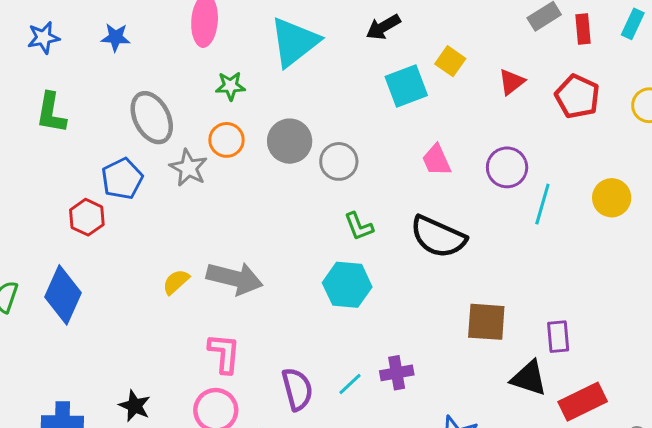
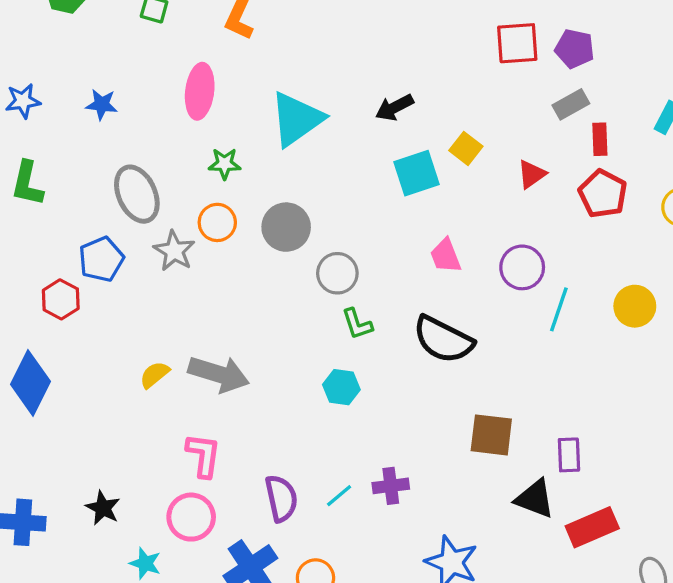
red rectangle: (583, 29) -> (600, 139), moved
gray circle: (339, 161) -> (337, 273), moved
cyan hexagon: (347, 285) -> (341, 387), size x0.7

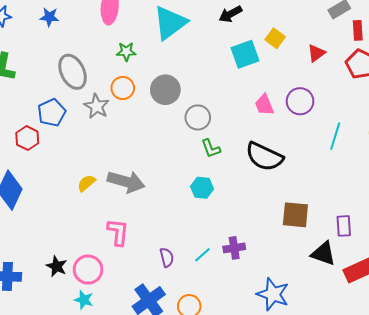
purple circle: (522, 267) -> (300, 101), moved
purple semicircle: (281, 498) -> (167, 257), size x0.7
pink circle: (191, 517) -> (88, 270), moved

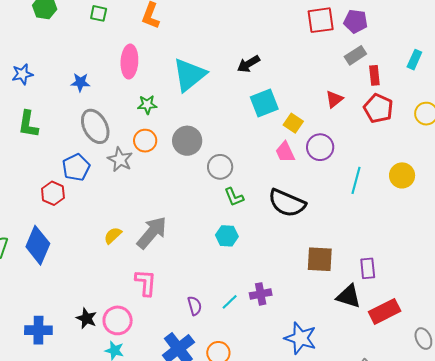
blue star: (49, 17) -> (80, 82), moved
yellow square: (275, 38) -> (293, 123), moved
gray arrow: (126, 182) -> (152, 233), turned -63

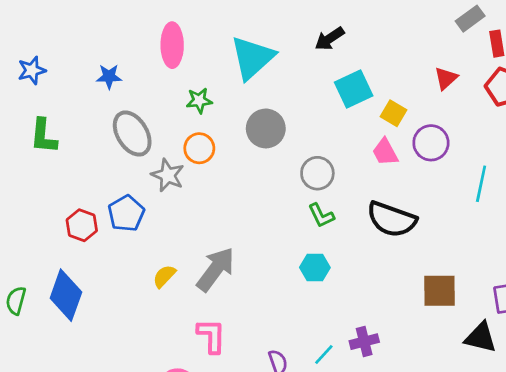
gray circle: (187, 141) -> (266, 128), moved
blue pentagon: (76, 167) -> (126, 213), moved
gray circle: (220, 167) -> (317, 173), moved

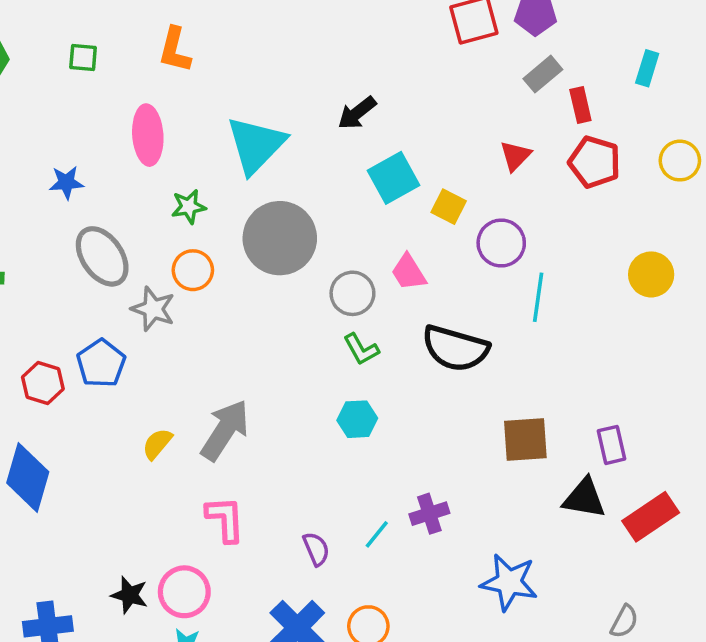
gray circle: (266, 128) -> (280, 238), size x1.4
pink trapezoid: (385, 152) -> (409, 272), moved
cyan line: (481, 184) -> (538, 297), moved

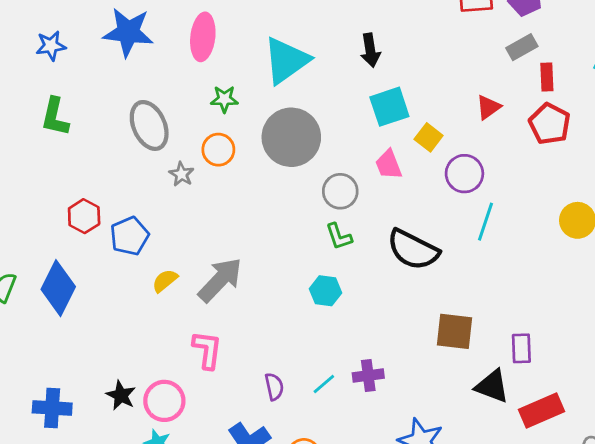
black arrow: (357, 113) -> (370, 50), turned -72
blue star: (66, 182) -> (128, 32), moved, size x1.8
pink trapezoid: (409, 272) -> (389, 165), moved
gray star: (153, 309) -> (181, 174), size x0.7
blue pentagon: (101, 363) -> (129, 236), moved

